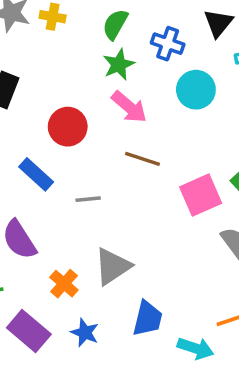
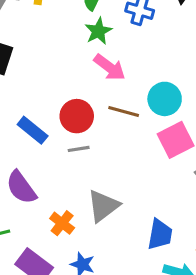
cyan circle: (196, 90) -> (165, 99), moved
red circle: (68, 127) -> (77, 116), moved
blue trapezoid: (148, 319) -> (160, 234), moved

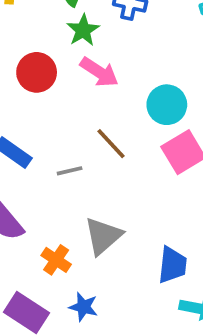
brown line: (124, 112) -> (111, 144), moved, turned 36
red circle: (77, 116) -> (37, 72), moved

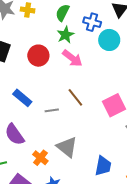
cyan circle: (167, 105) -> (109, 40), moved
gray triangle: (103, 236) -> (67, 147), turned -45

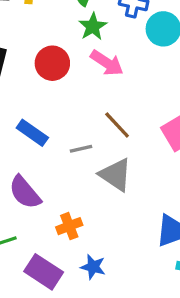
gray triangle: (67, 147) -> (116, 175), moved
orange cross: (40, 158) -> (69, 226), turned 35

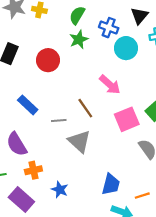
pink arrow: (107, 63) -> (110, 85), moved
orange cross: (69, 226) -> (33, 170), moved
blue star: (93, 267) -> (60, 190), moved

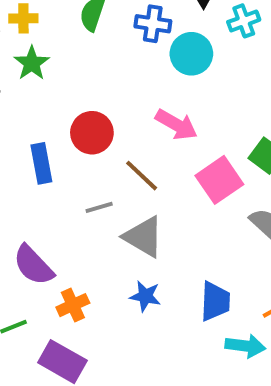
green star: (79, 40) -> (32, 63), moved
red circle: (48, 60) -> (92, 133), moved
blue rectangle: (28, 105) -> (41, 163), moved, turned 48
blue star: (60, 190) -> (145, 296), moved

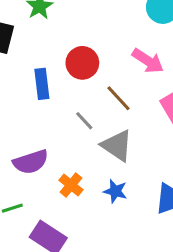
gray line: (99, 207) -> (84, 121), turned 60
purple semicircle: (33, 265) -> (31, 162), turned -68
orange cross: (73, 305) -> (71, 185), moved, turned -30

